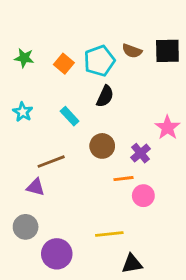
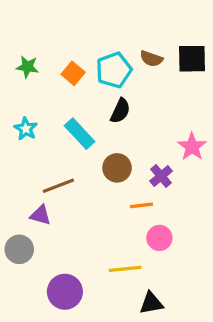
cyan rectangle: (70, 116) -> (80, 134), size x1.4
pink circle: (143, 196) -> (159, 238), moved
gray circle: (26, 227) -> (19, 249), moved

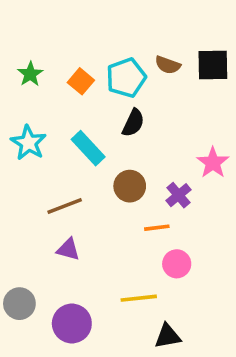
green star: (27, 67) -> (30, 74), turned 30
cyan star: (26, 129) -> (28, 143), size x1.4
purple triangle: (40, 215) -> (68, 249), moved
gray circle: (19, 249) -> (19, 304), moved

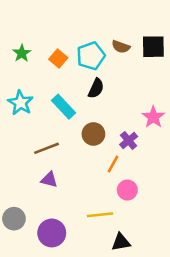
orange line: (157, 228) -> (113, 164), turned -54

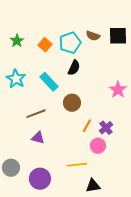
purple cross: (129, 140) -> (106, 128), moved

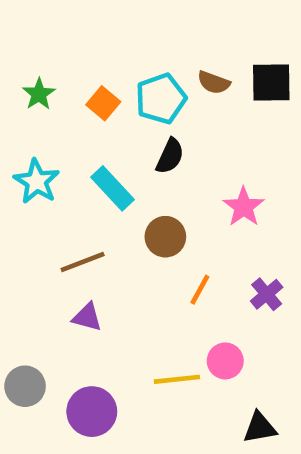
pink star: (118, 90) -> (244, 207), moved
purple cross: (106, 128) -> (267, 294), moved
pink circle: (98, 146) -> (225, 361), moved
black triangle: (93, 186) -> (260, 428), moved

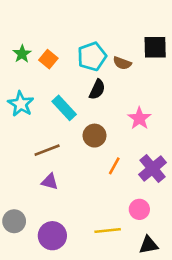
brown semicircle: (214, 83) -> (122, 63), moved
orange square: (103, 103) -> (48, 59), moved
purple cross: (267, 294) -> (153, 168), size x1.5
pink circle: (225, 361) -> (139, 209), moved
yellow line: (177, 379) -> (108, 230), moved

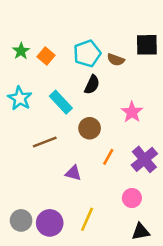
purple triangle: (50, 182) -> (73, 173), moved
gray circle: (14, 221) -> (21, 220), moved
yellow line: (108, 230) -> (87, 219), moved, turned -60

